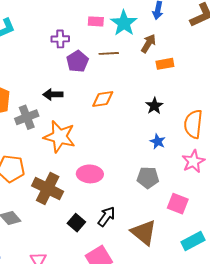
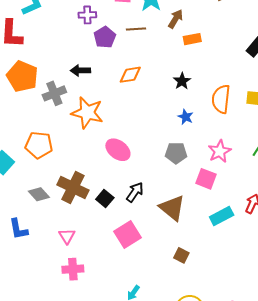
pink star: (193, 161) -> (220, 151), moved
pink ellipse: (90, 174) -> (118, 150), turned 35
brown cross: (48, 189) -> (73, 187), moved

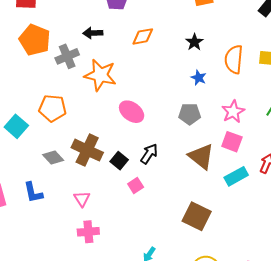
pink square: (206, 179) -> (232, 142), moved
brown triangle: (172, 208) -> (201, 156), moved
pink square: (128, 235) -> (136, 186), moved, size x0.6
brown square: (181, 255) -> (197, 216), size x1.8

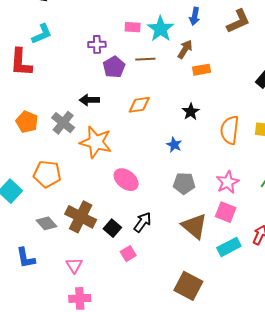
orange pentagon: (35, 40) -> (27, 122), moved, size x0.7
gray cross: (67, 56) -> (63, 123), turned -30
blue star: (199, 78) -> (174, 145), moved

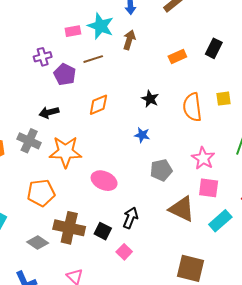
orange rectangle: (201, 70) -> (177, 56), moved
orange pentagon: (47, 174) -> (41, 193), moved

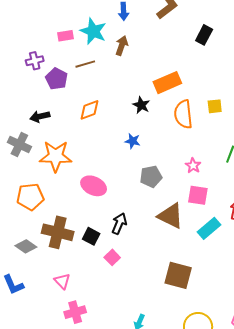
black rectangle: (214, 48) -> (204, 35), moved
orange rectangle: (177, 56) -> (167, 83), moved, size x1.5
pink star: (203, 158) -> (193, 166), size x0.7

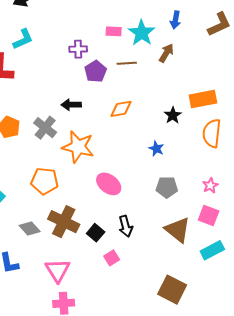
black arrow: (119, 224) -> (126, 226), turned 130
pink triangle: (62, 281) -> (58, 270), size x1.5

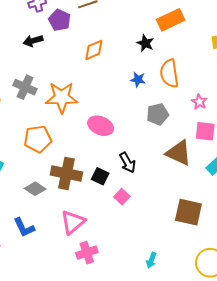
black arrow: (71, 105) -> (33, 41), moved
orange semicircle: (212, 133) -> (169, 73), moved
pink triangle: (58, 270) -> (73, 222), turned 36

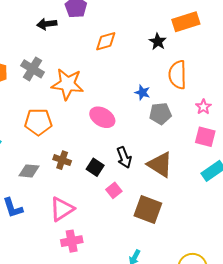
blue star: (138, 80) -> (142, 92), moved
brown triangle: (179, 153) -> (160, 165), moved
brown cross: (66, 174) -> (62, 160), size x0.6
gray diamond: (35, 189) -> (29, 171), turned -35
brown square: (188, 212) -> (148, 210), moved

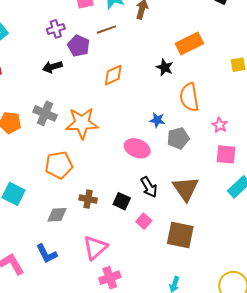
pink ellipse: (102, 117) -> (137, 148), moved
brown triangle: (160, 165) -> (186, 189), turned 32

